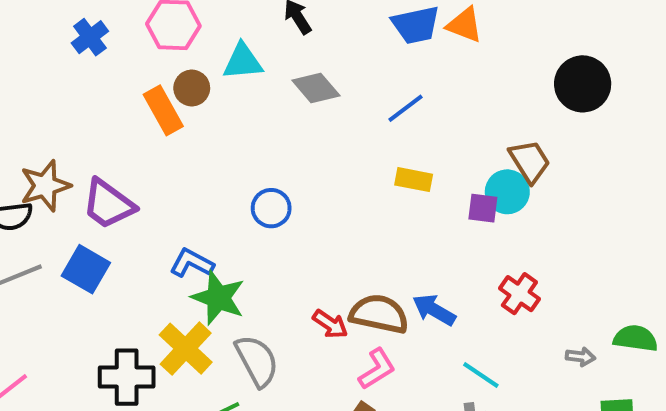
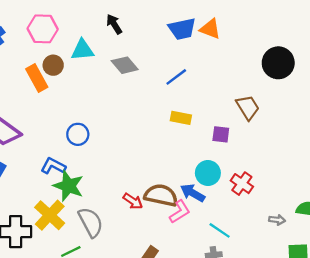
cyan circle: (507, 192) -> (208, 173), moved
blue circle: (271, 208) -> (78, 134), moved
pink L-shape: (377, 369) -> (180, 212), moved

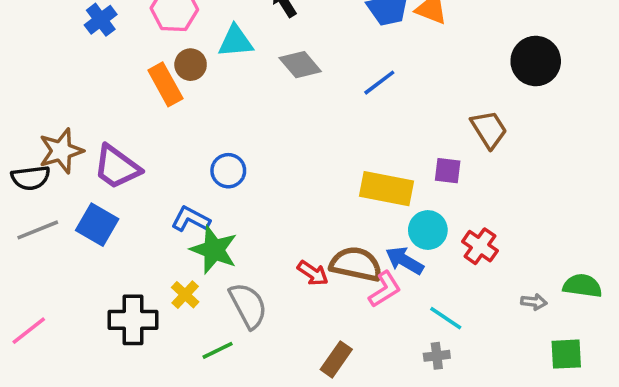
yellow rectangle: (181, 118) -> (386, 189), moved, size x1.6
yellow cross: (50, 215) -> (185, 295), size x0.6

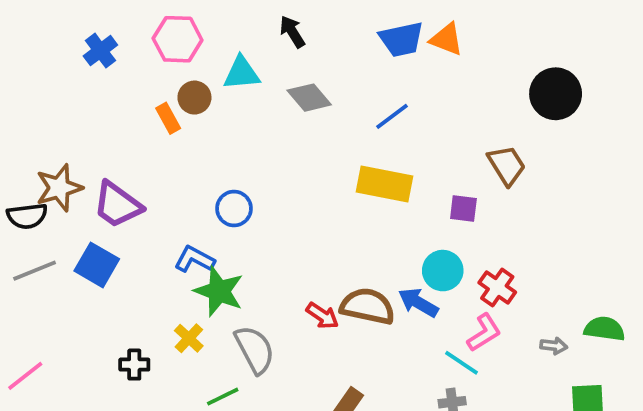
orange rectangle: (165, 84) -> (168, 118), size x0.7
yellow rectangle: (386, 189) -> (384, 184), moved
pink L-shape: (385, 289) -> (484, 333), moved
black cross: (133, 320) -> (134, 365), size x0.6

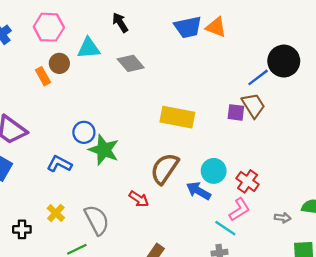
blue line: (392, 116) -> (258, 77), moved
purple square: (463, 208) -> (236, 112), moved
green star: (219, 291) -> (104, 150), moved
brown semicircle: (368, 306) -> (165, 169), moved, turned -68

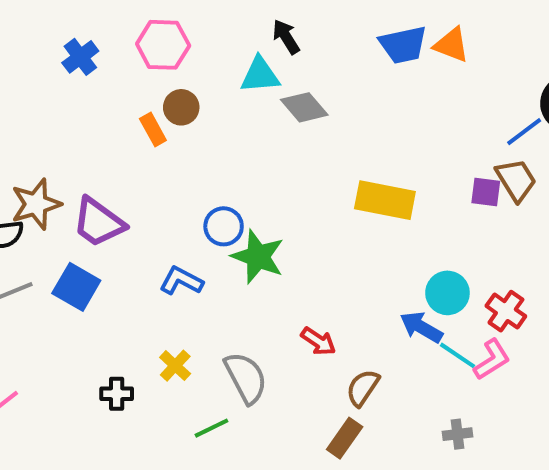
cyan triangle: (89, 48) -> (260, 75), moved
brown semicircle: (165, 169) -> (363, 388), moved, size x0.7
cyan line: (225, 228) -> (458, 355), moved

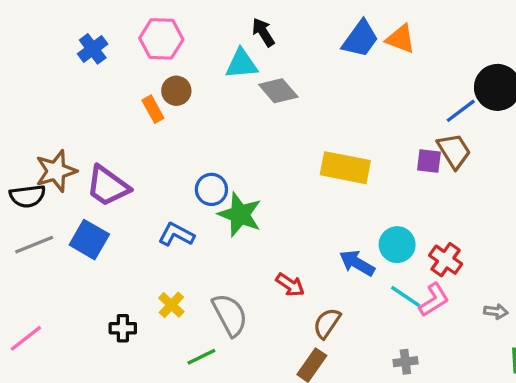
blue trapezoid: (403, 45) -> (360, 39), turned -42
blue arrow: (421, 327) -> (357, 263), moved

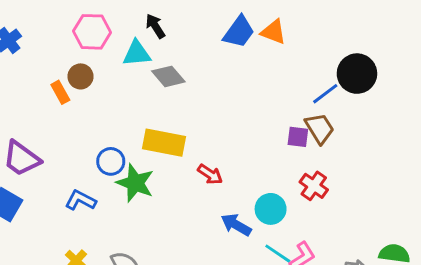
pink hexagon: (161, 39) -> (92, 32), moved
yellow rectangle: (345, 168) -> (164, 143), moved
red cross: (446, 260) -> (314, 186), moved
red arrow: (290, 285) -> (210, 174), moved

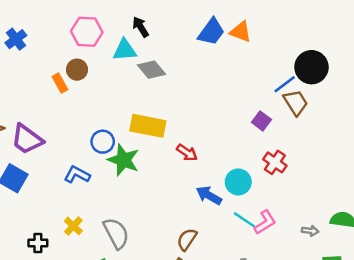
brown trapezoid: (320, 128) -> (296, 103), moved
purple square: (298, 137) -> (261, 121), turned 30

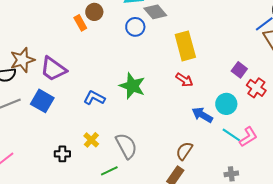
purple square: (261, 121) -> (239, 70), moved
yellow rectangle: (148, 126) -> (185, 46), moved, turned 64
blue circle: (103, 142) -> (135, 27), moved

